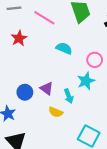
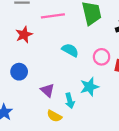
pink line: (44, 18) -> (53, 16), turned -45
pink circle: (95, 60) -> (102, 57), moved
blue circle: (25, 92) -> (19, 72), moved

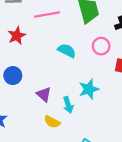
pink circle: (102, 57) -> (101, 46), moved

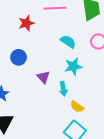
cyan star: (89, 89) -> (73, 66), moved
yellow semicircle: (52, 122) -> (77, 107), moved

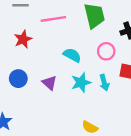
purple triangle: (43, 77) -> (49, 83), moved
cyan arrow: (63, 89) -> (104, 83), moved

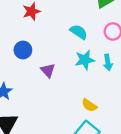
purple triangle: (49, 83) -> (48, 70), moved

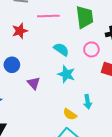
cyan star: (85, 60) -> (66, 74), turned 30
cyan arrow: (108, 62) -> (88, 102), moved

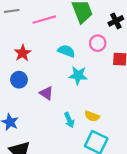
red star: (20, 31) -> (23, 53), moved
cyan arrow: (88, 102) -> (69, 120), moved

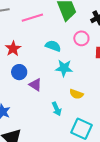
blue circle: (19, 80) -> (19, 72), moved
yellow semicircle: (92, 116) -> (76, 94), moved

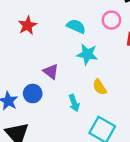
blue circle: (19, 72) -> (33, 94), moved
yellow semicircle: (76, 94) -> (100, 87), turned 32

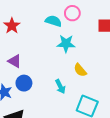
pink circle: (111, 20) -> (72, 13), moved
purple triangle: (51, 72) -> (15, 61), moved

